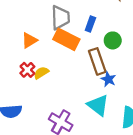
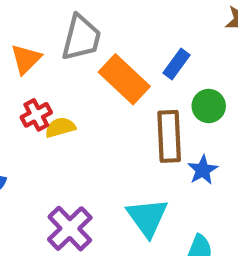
gray trapezoid: (60, 18) -> (81, 38), moved
orange triangle: (29, 40) -> (26, 59), moved, turned -30
blue star: (108, 79) -> (203, 170), moved

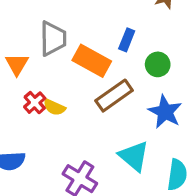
yellow semicircle: (60, 127) -> (54, 107), turned -125
brown rectangle: (169, 136) -> (114, 96), moved, turned 72
blue star: (203, 170) -> (165, 112), size x1.5

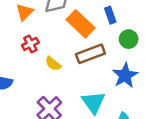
blue rectangle: (127, 40) -> (110, 15), turned -56
yellow semicircle: (54, 107) -> (53, 64), moved

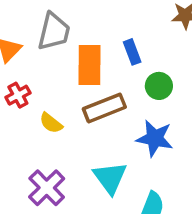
orange rectangle: (81, 24) -> (90, 65), turned 48
blue star: (125, 75) -> (155, 138), turned -30

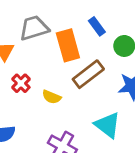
gray trapezoid: (54, 32) -> (34, 28), turned -104

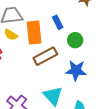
yellow semicircle: (52, 97) -> (11, 35), moved

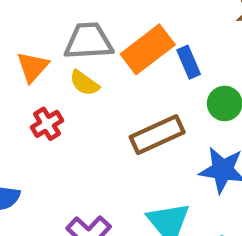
orange rectangle: (34, 33) -> (148, 49), moved, turned 55

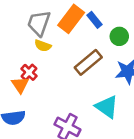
gray trapezoid: (88, 41) -> (39, 23), turned -52
orange triangle: (33, 67) -> (20, 85), moved

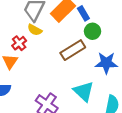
green circle: (119, 36) -> (93, 31), moved
red cross: (29, 72) -> (19, 43), moved

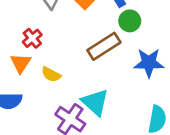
yellow semicircle: (35, 30) -> (51, 74), moved
cyan triangle: (84, 91) -> (95, 102), moved

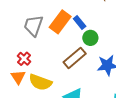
yellow semicircle: (51, 74) -> (40, 82), size x1.6

